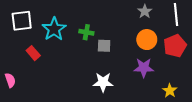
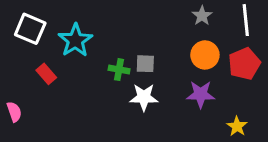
white square: (22, 21) -> (30, 29), turned 30
green cross: (86, 32) -> (119, 70), moved
white star: (103, 82) -> (144, 97), moved

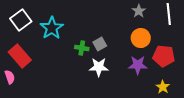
white square: (30, 29) -> (21, 20), turned 30
gray square: (145, 64) -> (100, 44), turned -32
red pentagon: (244, 64) -> (164, 56), moved, turned 30
red rectangle: (46, 74) -> (20, 56), moved, size x1.6

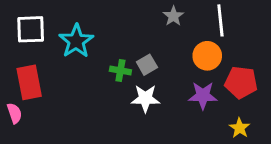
gray star: (139, 11) -> (173, 16), moved
white line: (169, 14) -> (220, 20), moved
white square: (21, 20) -> (31, 29), turned 35
red rectangle: (20, 56) -> (29, 82), turned 30

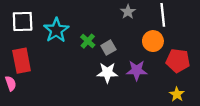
green cross: (120, 71) -> (88, 41), moved, turned 32
purple star: (203, 96) -> (137, 70), moved

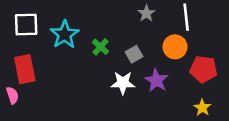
gray square: (108, 48) -> (134, 54), moved
purple star: (137, 70) -> (156, 80), turned 30

